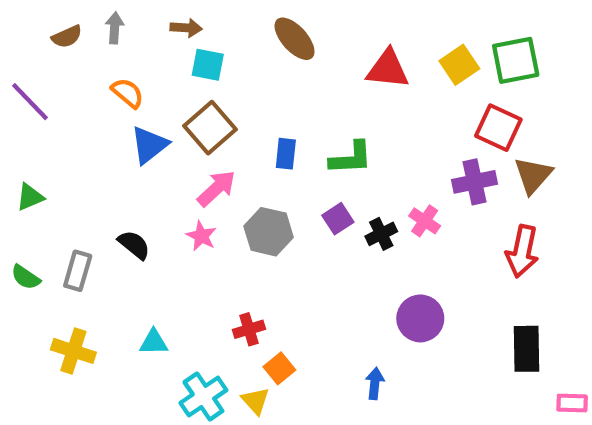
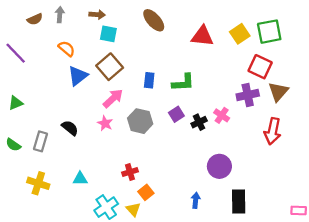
black rectangle: (527, 349) -> (239, 201), moved

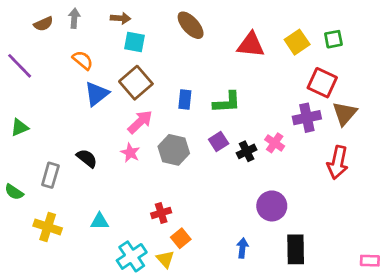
green square: (269, 32) -> (333, 39), size x0.6
green semicircle: (13, 145) -> (14, 192), moved

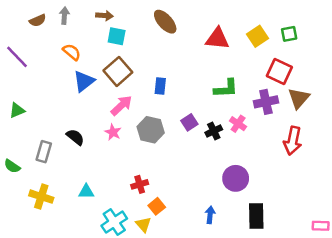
green L-shape: (227, 102) -> (226, 88), moved

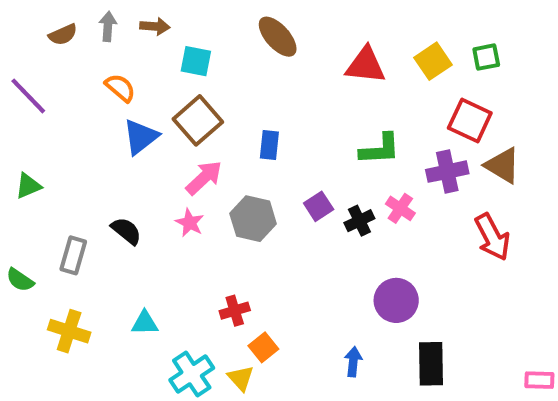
brown arrow: (104, 16) -> (155, 26), moved
brown triangle: (299, 98) -> (503, 165), turned -40
red arrow: (293, 141) -> (492, 237), turned -40

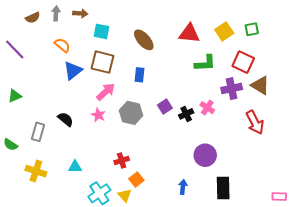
brown ellipse: (278, 37) -> (144, 40), moved
brown square: (198, 120) -> (103, 62), turned -35
green L-shape: (380, 149) -> (205, 63), moved

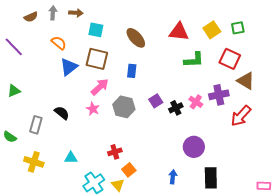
purple cross: (232, 89) -> (219, 95), moved
red arrow: (255, 122) -> (241, 116), turned 70

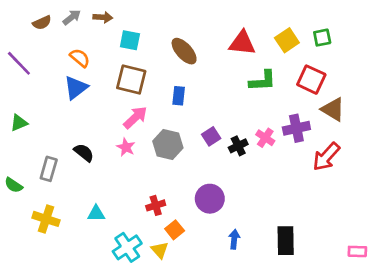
gray arrow: (53, 13) -> (72, 17), turned 48
blue triangle: (69, 67) -> (76, 88), moved
purple circle: (194, 147) -> (210, 199), moved

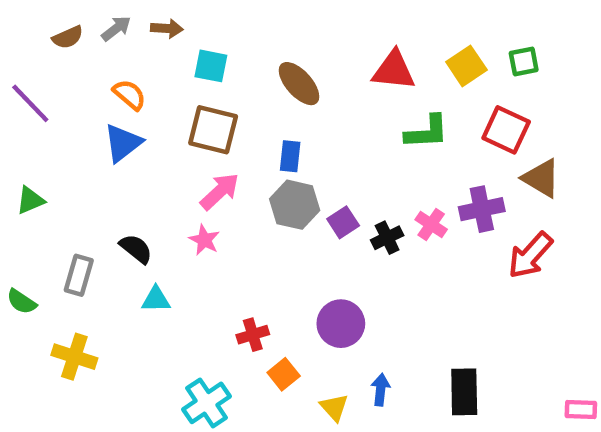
gray hexagon: (168, 144) -> (295, 205), moved
cyan triangle: (96, 214) -> (156, 299), moved
yellow triangle: (160, 250) -> (334, 407), moved

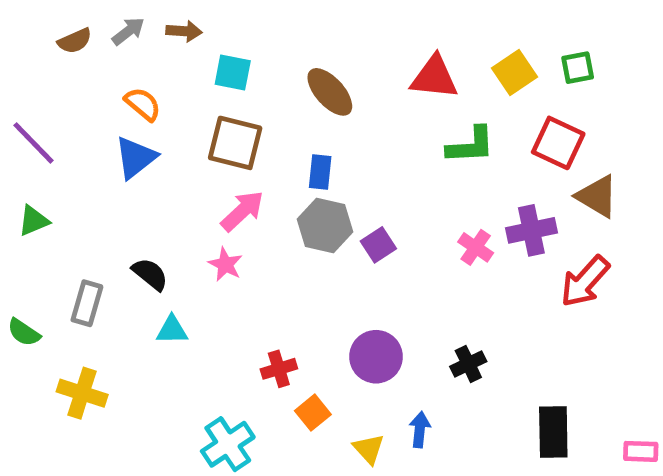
purple line: (30, 103) -> (33, 143), moved
black cross: (387, 238) -> (468, 364), moved
black rectangle: (464, 392) -> (553, 432), moved

